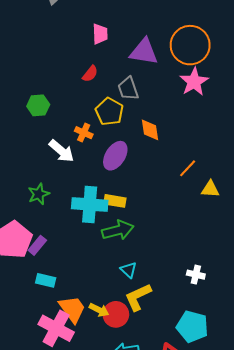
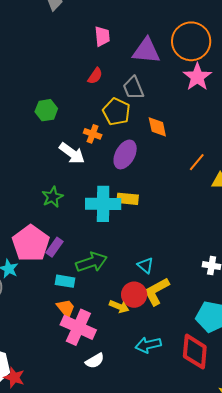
green arrow: (118, 230) -> (91, 262), moved
orange trapezoid: (72, 309) -> (66, 308), moved, size x0.7
red circle: (116, 314) -> (134, 295), moved

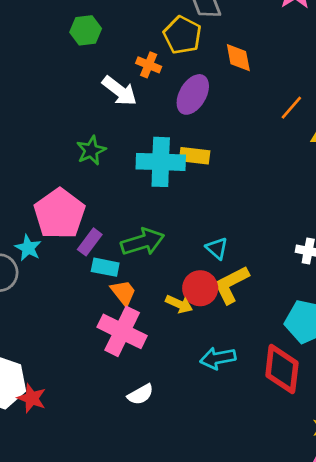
purple rectangle: (55, 247) -> (90, 242), moved
orange trapezoid: (66, 308) -> (123, 293), moved
white semicircle: (95, 361) -> (140, 394), moved

